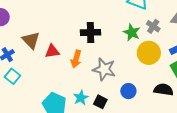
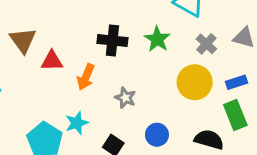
green star: (132, 32) -> (157, 39), moved
gray star: (104, 69) -> (125, 98), size x0.6
cyan star: (81, 98) -> (77, 123), moved

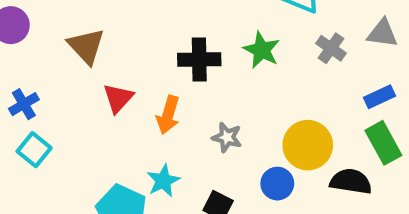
brown triangle: (23, 40) -> (86, 46), moved
red triangle: (52, 61) -> (118, 98), turned -40
yellow circle: (195, 82) -> (308, 145), moved

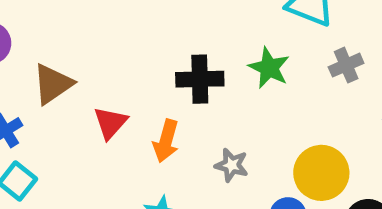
brown triangle: (86, 46) -> (53, 84), moved, turned 39
gray cross: (331, 48) -> (346, 65), turned 32

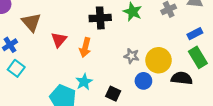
brown triangle: (53, 84) -> (31, 22), turned -35
gray star: (232, 165) -> (132, 56), moved

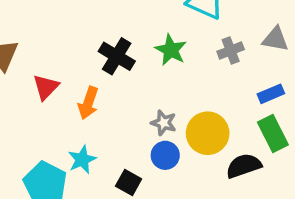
black cross: (100, 18) -> (117, 56), turned 30
black semicircle: (182, 78) -> (244, 166), turned -30
blue circle: (143, 81) -> (165, 155), moved

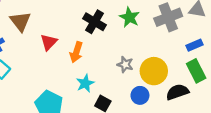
gray cross: (231, 50) -> (168, 17), size x1.6
blue circle: (165, 155) -> (140, 95), moved
cyan star: (82, 160) -> (85, 83), moved

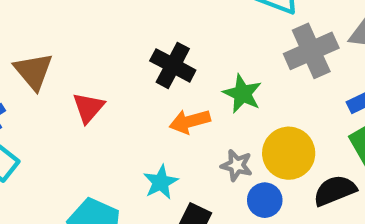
green star: (129, 17) -> (242, 94), moved
orange arrow: (76, 52) -> (190, 121), moved, turned 60
gray star: (125, 65) -> (237, 165), moved

